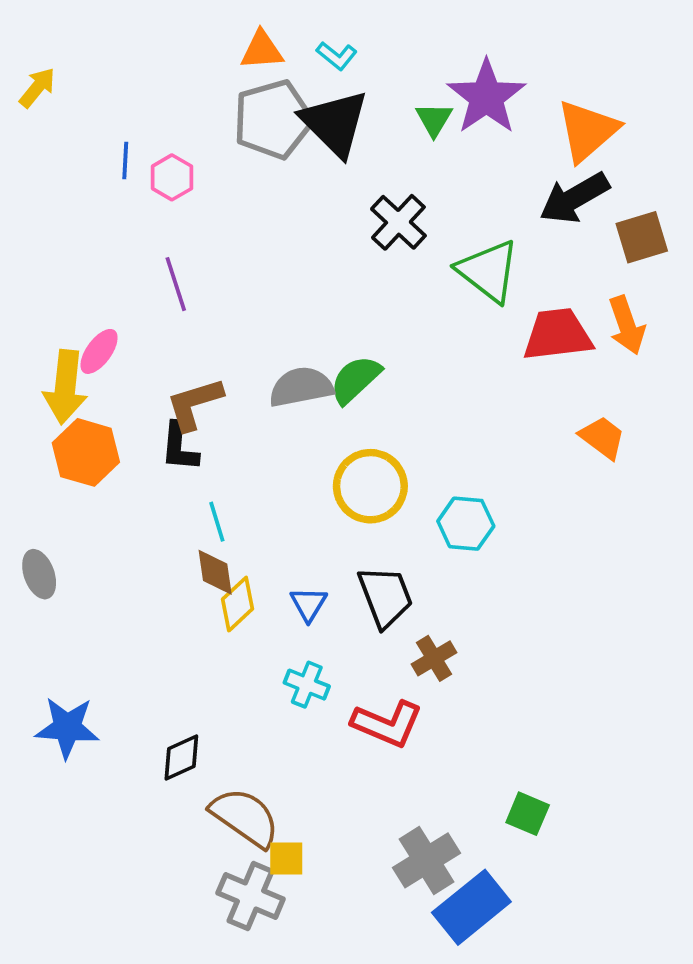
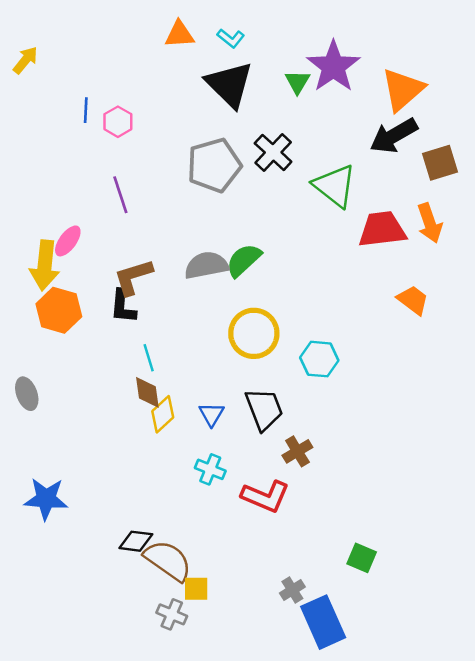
gray pentagon: (273, 119) -> (214, 165), moved
black diamond: (181, 758) -> (136, 541), moved, turned 32
gray cross: (427, 860) -> (292, 590), size x0.6
gray cross: (251, 896) -> (172, 614), size x0.7
blue rectangle: (471, 907) -> (323, 622), turned -75

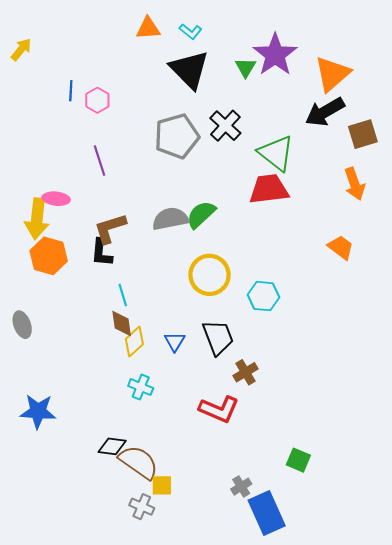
red trapezoid: (382, 229) -> (269, 189), moved
pink ellipse: (68, 241) -> (56, 199), turned 60
cyan cross: (210, 469) -> (141, 387), moved

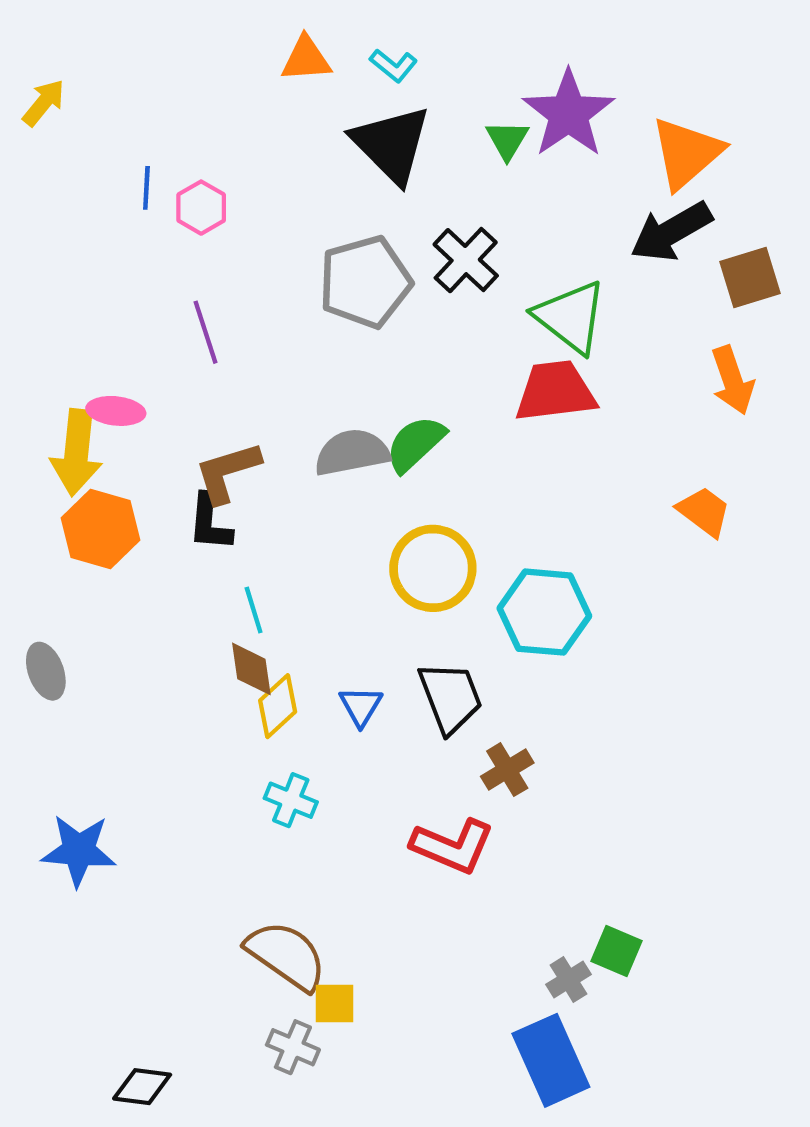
cyan hexagon: (263, 296) -> (544, 612), size x1.4
black diamond: (112, 446) -> (142, 1087), moved
gray cross: (241, 487) -> (568, 979), moved

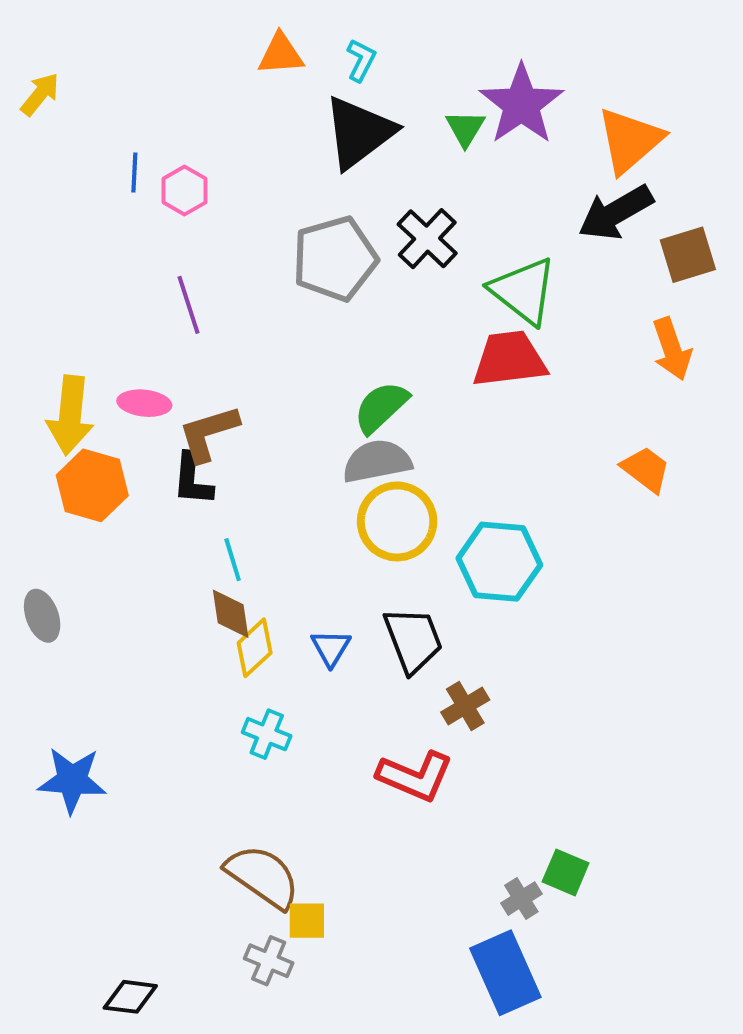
cyan L-shape: (394, 65) -> (361, 60), turned -102
black triangle: (391, 144) -> (359, 132), turned 38
pink ellipse: (116, 411) -> (144, 403), moved
gray semicircle: (352, 452) -> (377, 461), moved

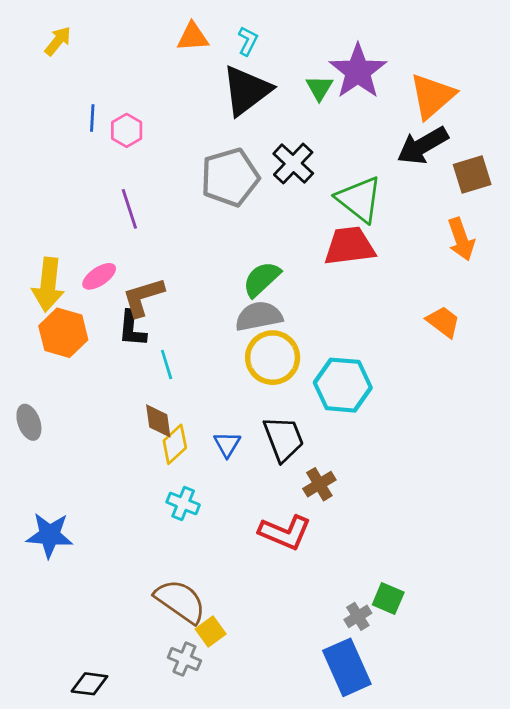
yellow arrow: (40, 94) -> (58, 41), moved
pink ellipse: (144, 403) -> (99, 276), turned -40
cyan line: (233, 560) -> (167, 364), moved
yellow square: (307, 921) -> (211, 631), turned -36

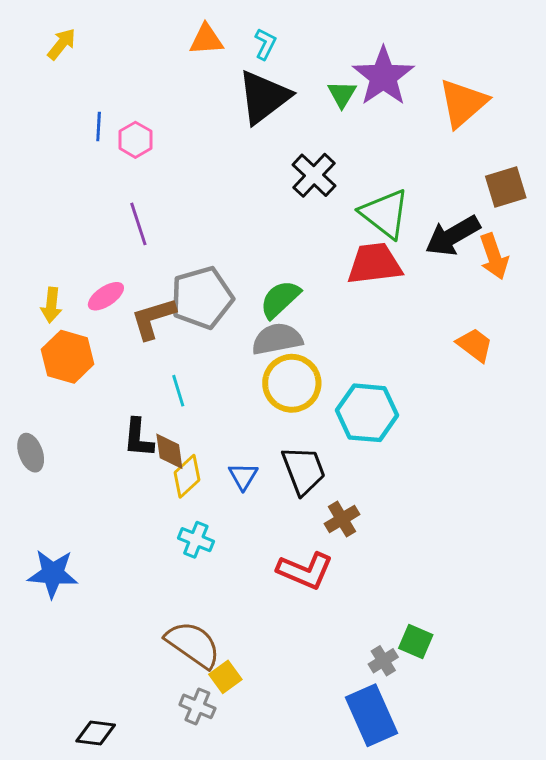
black arrow: (423, 146) -> (453, 236), moved
gray pentagon: (230, 177) -> (202, 298), moved
yellow arrow: (48, 285) -> (51, 305), size x0.6
black L-shape: (132, 329) -> (138, 438), moved

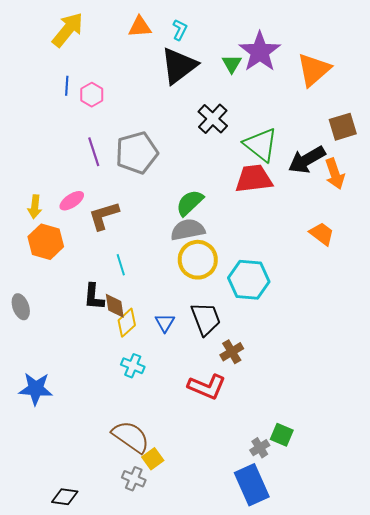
yellow arrow: (62, 44) -> (68, 30), moved, size x1.6
gray pentagon: (202, 298) -> (137, 153), moved

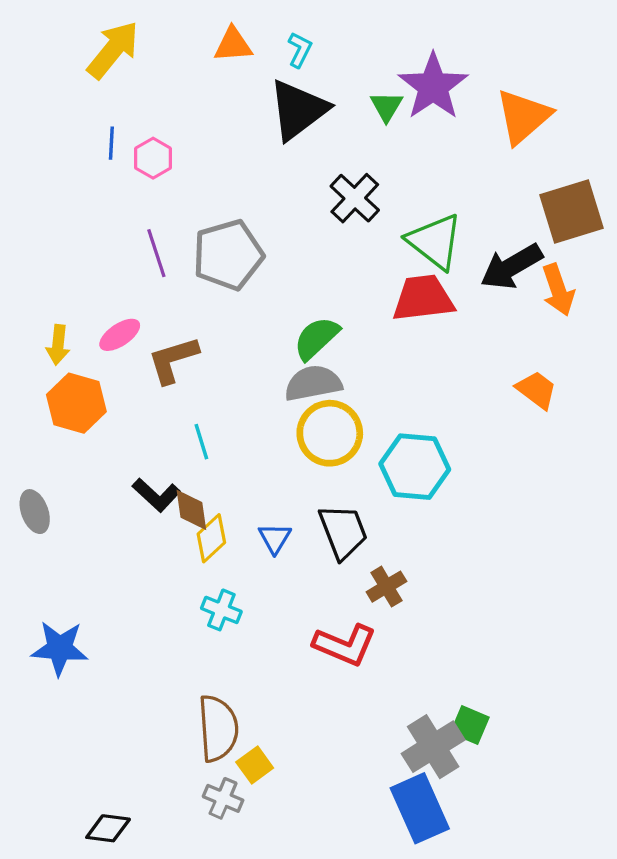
brown square: (343, 127) -> (572, 211), size x1.4
black L-shape: (94, 297) -> (156, 495), turned -52
brown semicircle: (131, 437) -> (218, 728), turned 51
gray cross: (260, 448) -> (433, 747), size x1.8

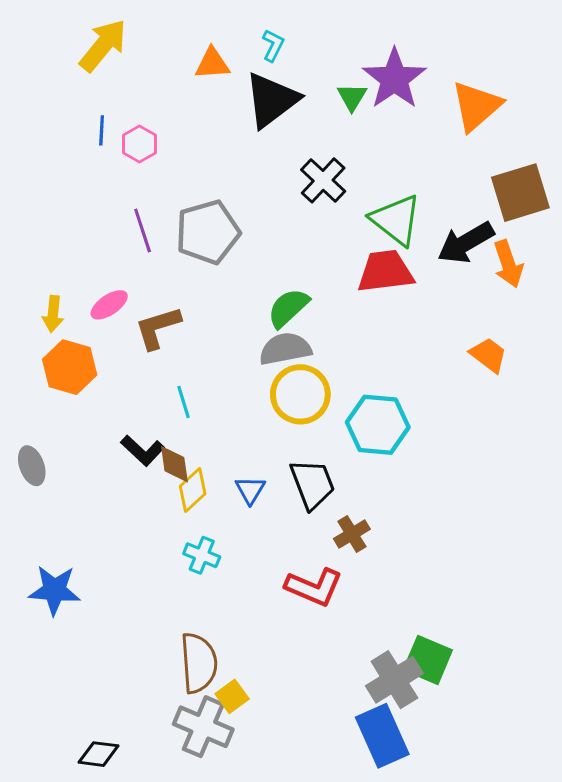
orange triangle: (233, 45) -> (212, 64), moved
green square: (470, 725) -> (428, 660), size x1.4
gray cross: (223, 798) -> (203, 727), size x1.6

